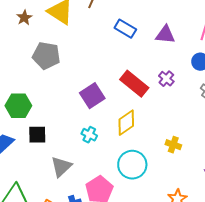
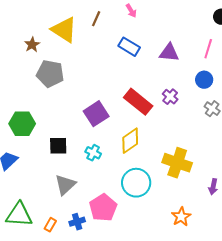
brown star: (24, 18) -> (32, 45), moved
black square: (37, 135) -> (58, 146), moved
yellow cross: (173, 145) -> (177, 163), size x1.8

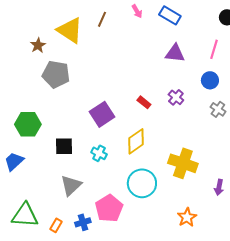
blue rectangle: (129, 47) -> (170, 15), moved
red rectangle: (138, 102) -> (144, 102), size x0.5

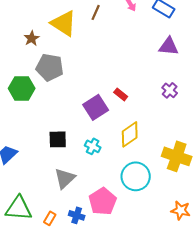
red rectangle: (144, 102) -> (121, 94), moved
green hexagon: (28, 124) -> (22, 88), moved
orange star: (187, 217) -> (181, 210), turned -30
blue cross: (83, 222) -> (77, 215), turned 35

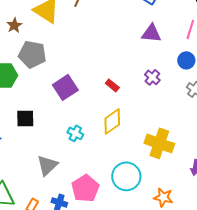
red rectangle: (121, 94) -> (112, 85), moved
purple square: (96, 107) -> (65, 87), moved
black square: (58, 139) -> (25, 118), moved
cyan circle: (136, 176) -> (126, 176), moved

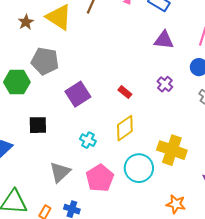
brown star: (14, 25) -> (26, 22), moved
cyan circle: (126, 176) -> (139, 168), moved
pink pentagon: (85, 188) -> (100, 178), moved

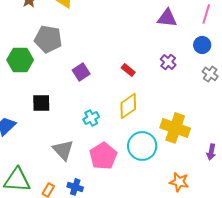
purple square: (78, 94) -> (81, 72), size x0.7
cyan cross: (88, 140) -> (91, 118), turned 35
gray triangle: (60, 172) -> (63, 150), turned -30

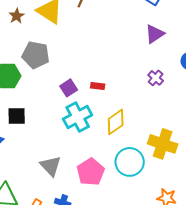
purple triangle: (167, 18) -> (155, 34), turned -40
red rectangle: (128, 70) -> (98, 86), moved, turned -32
black square: (41, 103) -> (17, 116), moved
cyan cross: (91, 118) -> (78, 117), moved, size x1.8

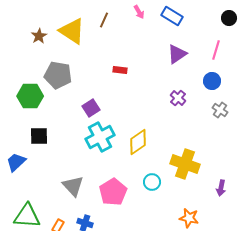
red rectangle: (98, 86) -> (120, 70), moved
cyan circle: (130, 162) -> (152, 182), size x0.6

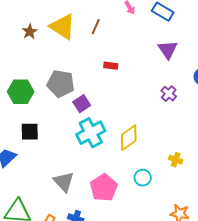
brown line: (104, 20) -> (96, 27), moved
purple triangle: (177, 54) -> (168, 50), turned -30
gray pentagon: (58, 75) -> (61, 84), moved
yellow cross: (185, 164) -> (176, 160), size x0.5

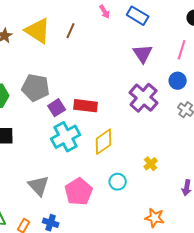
red rectangle: (111, 66) -> (86, 106), moved, size x1.6
purple cross: (169, 94) -> (144, 98), size x1.8
yellow cross: (176, 160) -> (151, 164), turned 32

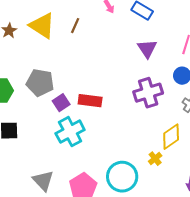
purple cross: (144, 98) -> (148, 93), turned 32
yellow diamond: (104, 142) -> (171, 137), moved
cyan circle: (118, 182) -> (122, 177), size x1.8

